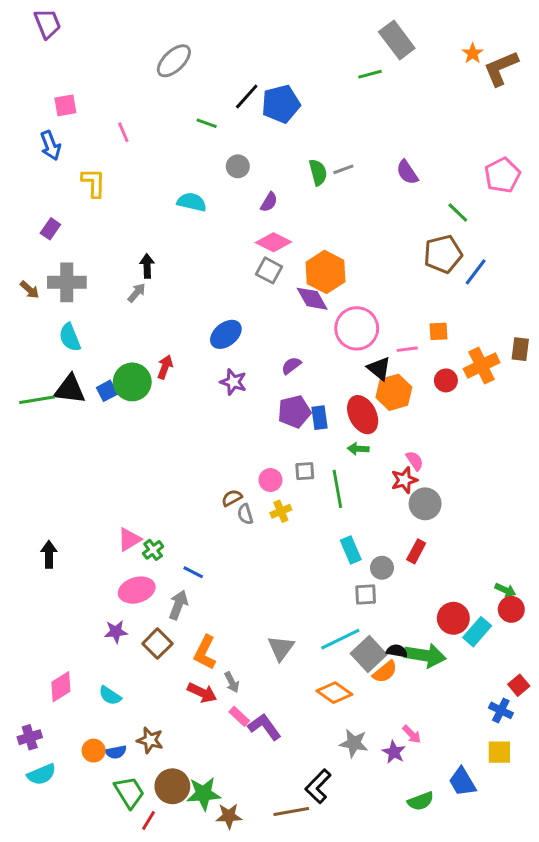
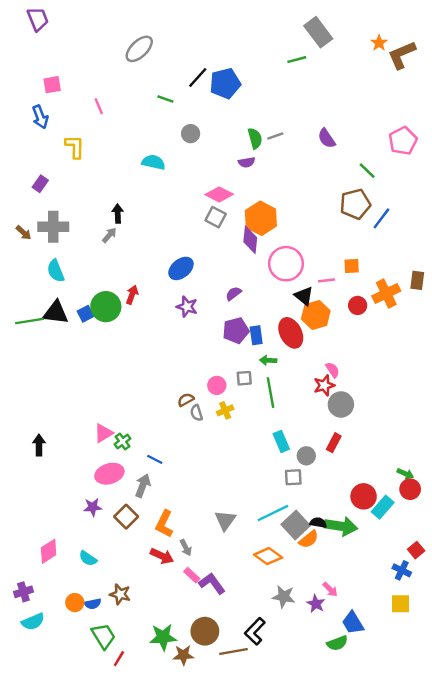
purple semicircle: (269, 202) -> (247, 162), moved, turned 49
purple diamond: (312, 299) -> (250, 240), turned 36
green arrow: (358, 449) -> (268, 360), moved
blue trapezoid: (462, 782) -> (353, 623), moved
brown circle: (172, 786) -> (205, 631), moved

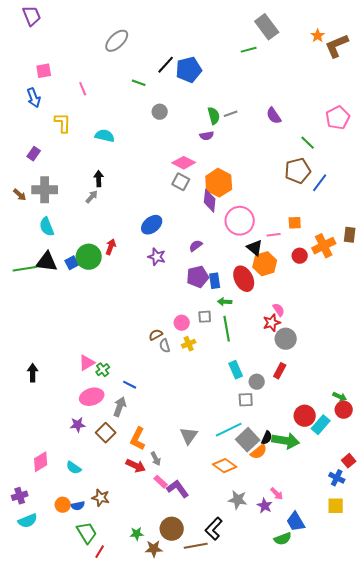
cyan semicircle: (154, 162) -> (105, 136), moved
black semicircle: (318, 523) -> (267, 438), turned 104
green star: (163, 637) -> (137, 534), size x0.6

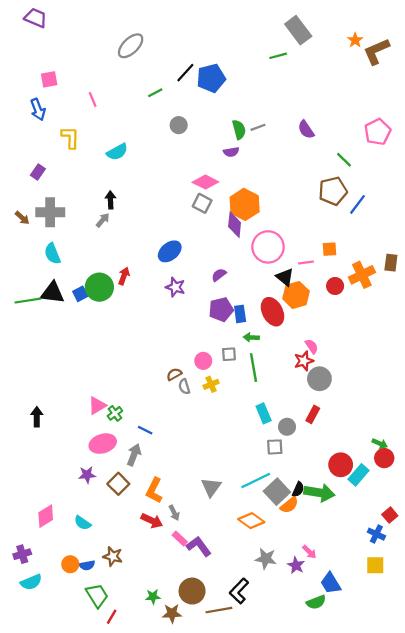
purple trapezoid: (32, 16) -> (36, 18), turned -45
green line: (139, 83) -> (155, 93), turned -48
cyan semicircle: (105, 136) -> (117, 152), turned 138

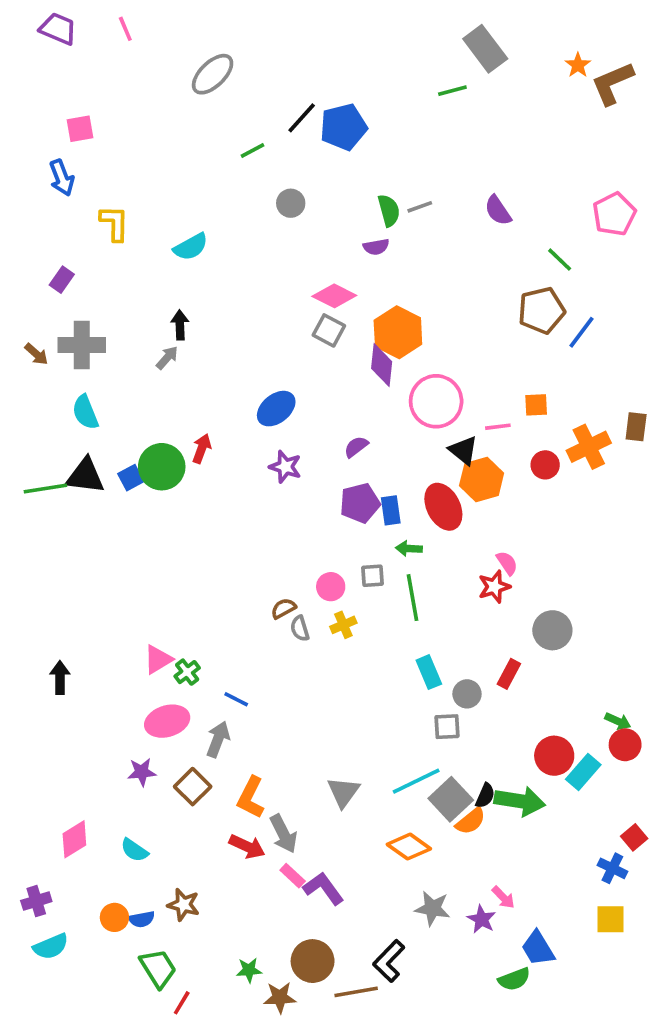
pink line: (93, 99) -> (125, 29), moved
gray circle: (319, 379) -> (552, 630), moved
gray arrow: (174, 513) -> (283, 834), size x1.5

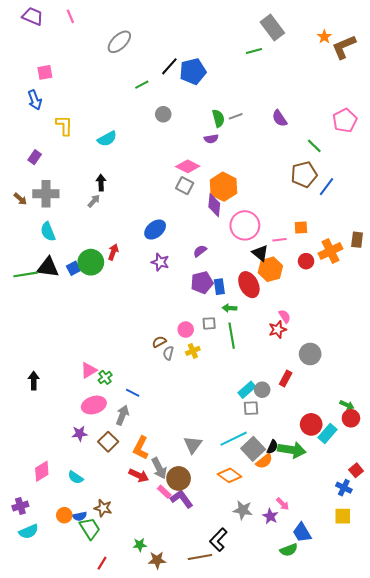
gray semicircle: (300, 628) -> (168, 353), turned 32
cyan rectangle: (429, 672) -> (247, 390), moved, turned 72
brown circle: (313, 961) -> (179, 478), moved
green trapezoid: (158, 968) -> (90, 528), moved

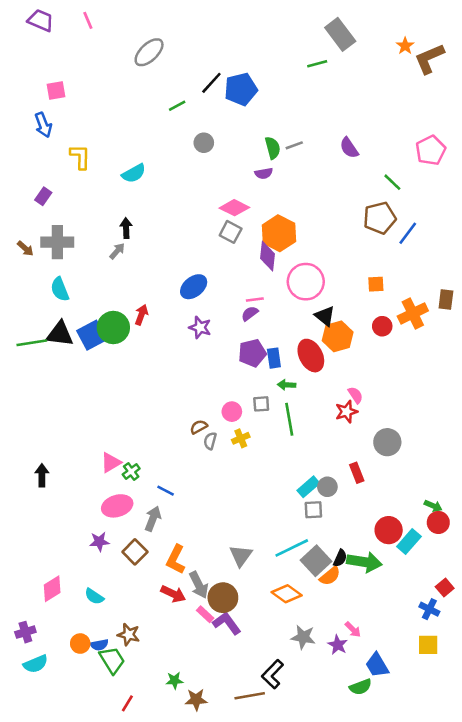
pink line: (280, 240) -> (255, 299), moved
blue square: (73, 268) -> (92, 335), size x1.6
red rectangle: (286, 378) -> (357, 473), turned -49

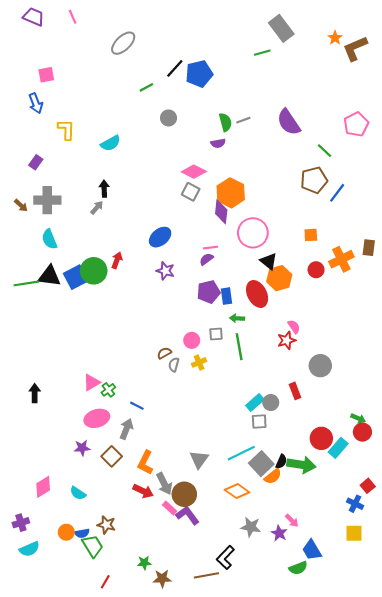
purple semicircle: (349, 148) -> (289, 122), size x1.5

